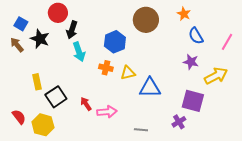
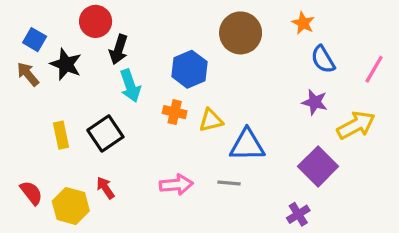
black square: (56, 97) -> (105, 133), moved
purple square: (193, 101) -> (318, 166), turned 30
red arrow: (86, 104) -> (105, 188), moved
purple cross: (179, 122) -> (298, 214), moved
gray line: (141, 130) -> (229, 183), moved

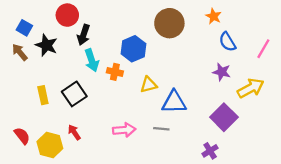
orange cross: (175, 112) -> (115, 72), moved

